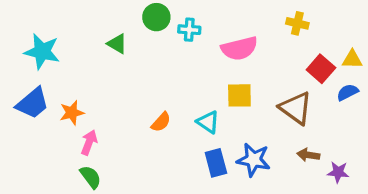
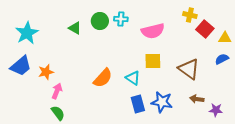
green circle: (156, 17) -> (100, 21), moved
cyan star: (42, 52) -> (27, 33), turned 30
red square: (321, 69) -> (205, 29), moved
orange semicircle: (161, 122) -> (103, 78), size x1.5

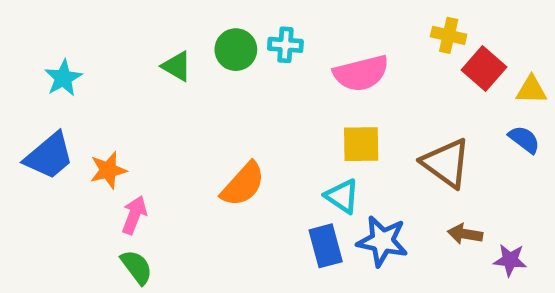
cyan star: (27, 33) -> (63, 78), size x0.7
blue semicircle: (222, 59) -> (524, 139), turned 64
cyan triangle: (133, 78) -> (342, 196), moved

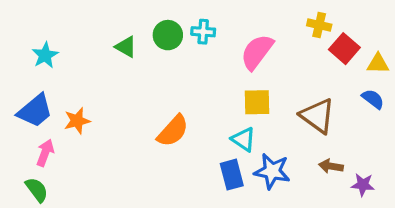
pink semicircle: (361, 73) -> (257, 52), turned 141
pink arrow: (134, 215) -> (45, 153), moved
green semicircle: (137, 267) -> (37, 190), moved

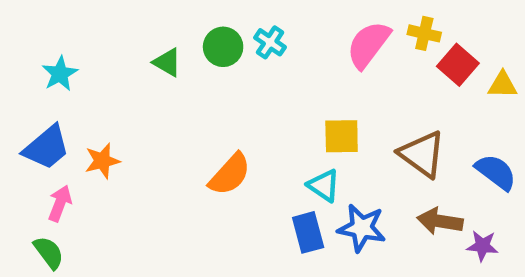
cyan cross: (203, 32) -> (270, 42), turned 30
pink semicircle: (257, 52) -> (368, 45), moved
blue semicircle: (373, 99) -> (496, 172), moved, size x1.4
brown arrow: (331, 166) -> (440, 221), size x1.4

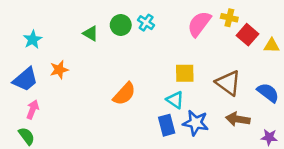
orange star: (102, 161) -> (59, 70), moved
purple star: (482, 246) -> (269, 137), moved

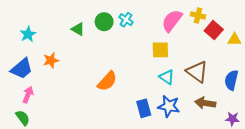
yellow square: (185, 73) -> (160, 50), moved
blue semicircle: (268, 93) -> (231, 80), turned -114
cyan triangle: (175, 100) -> (167, 77), moved

